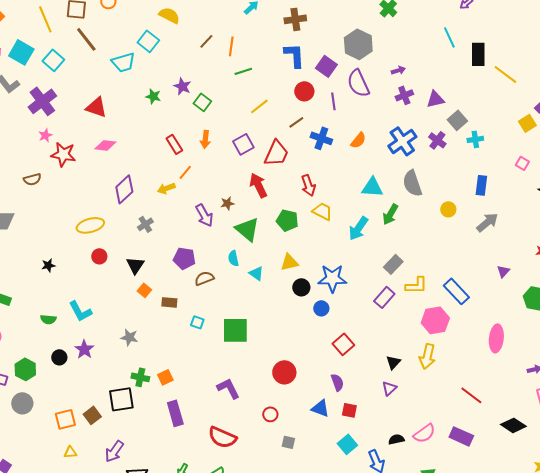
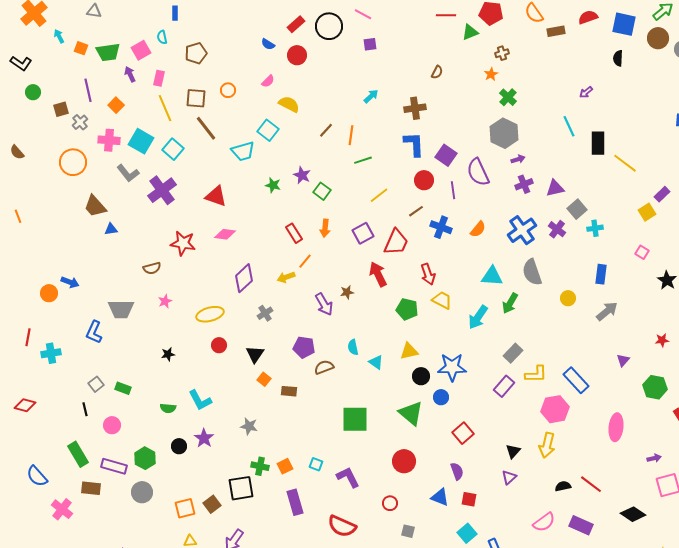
gray hexagon: (358, 44) -> (504, 133), moved
pink star: (45, 135) -> (165, 301), moved
green triangle: (247, 229) -> (411, 413), moved
cyan square: (197, 322) -> (316, 464), moved
black semicircle: (396, 439) -> (563, 486), moved

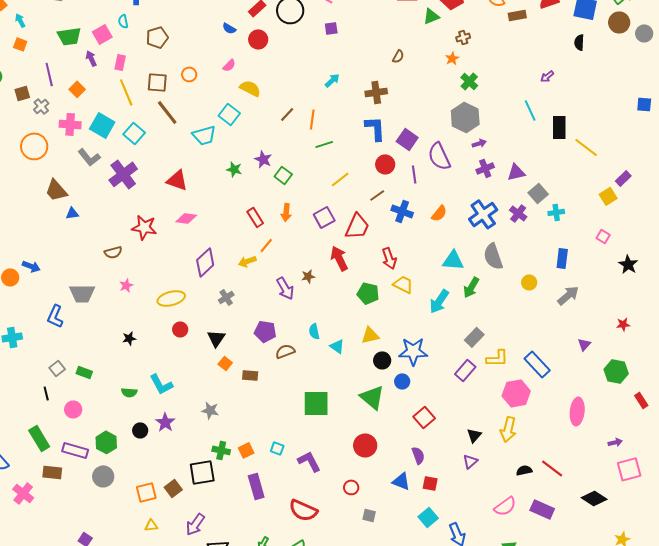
orange square: (81, 48) -> (20, 44), moved

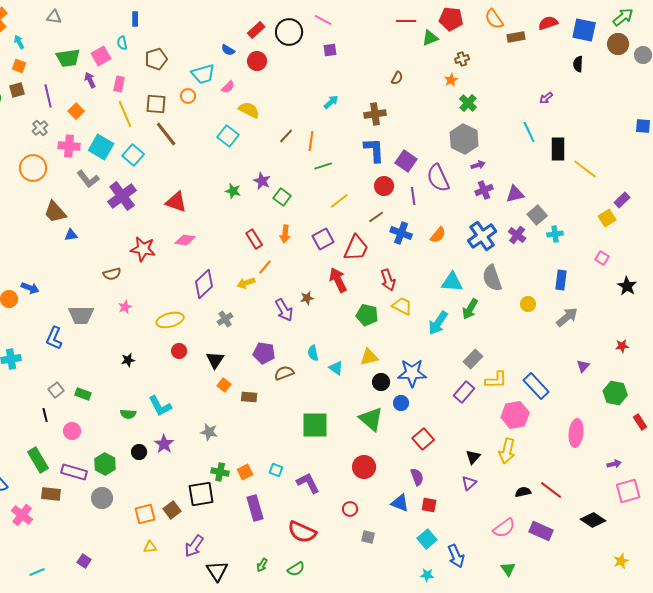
brown square: (22, 93) -> (17, 90), moved
cyan trapezoid: (204, 135) -> (203, 74), moved

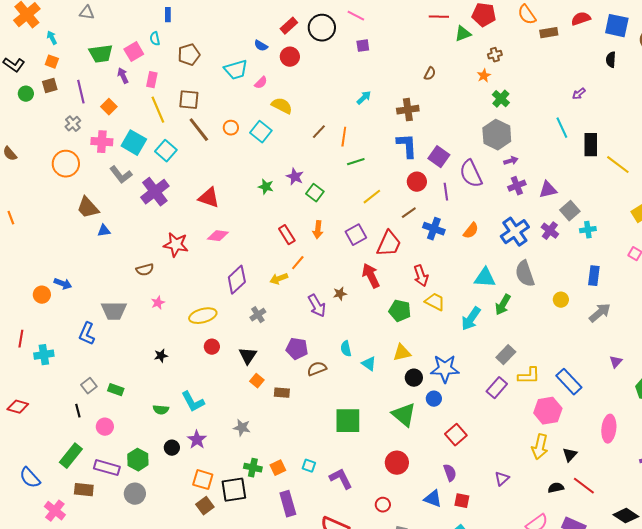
orange circle: (188, 96) -> (231, 128), moved
black triangle: (473, 457) -> (570, 455), moved
green rectangle: (38, 460) -> (71, 456), turned 70
orange square: (145, 514) -> (203, 480), moved, turned 30

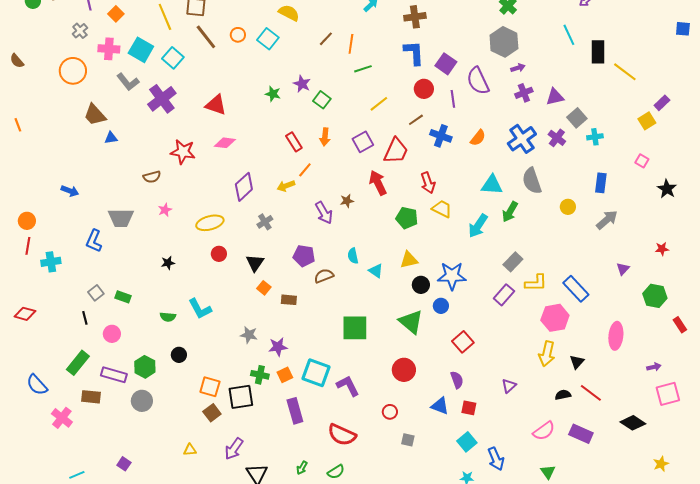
orange circle: (42, 295) -> (27, 221), moved
purple star: (197, 440) -> (278, 347), moved, turned 30
cyan square: (309, 466) -> (316, 373), size x2.0

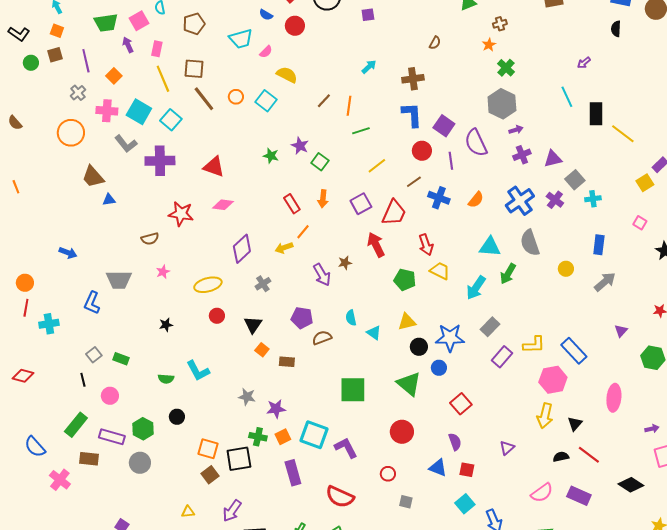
purple cross: (162, 99) -> (160, 161), turned 36
gray rectangle: (513, 262) -> (490, 327), moved

